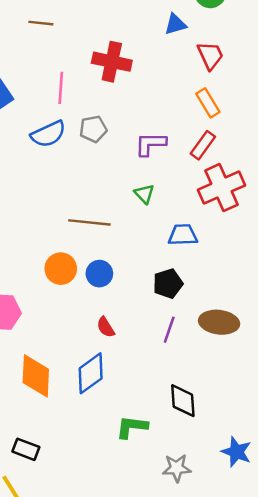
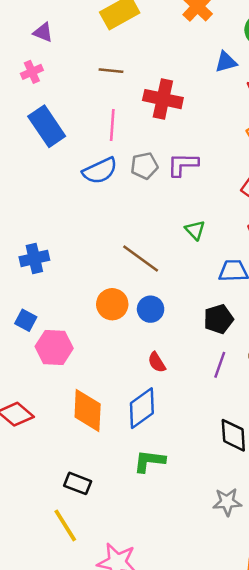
brown line: (41, 23) -> (111, 71), moved
purple L-shape: (150, 144) -> (183, 165), moved
brown line: (89, 222) -> (141, 258), turned 30
green L-shape: (132, 427) -> (149, 461), moved

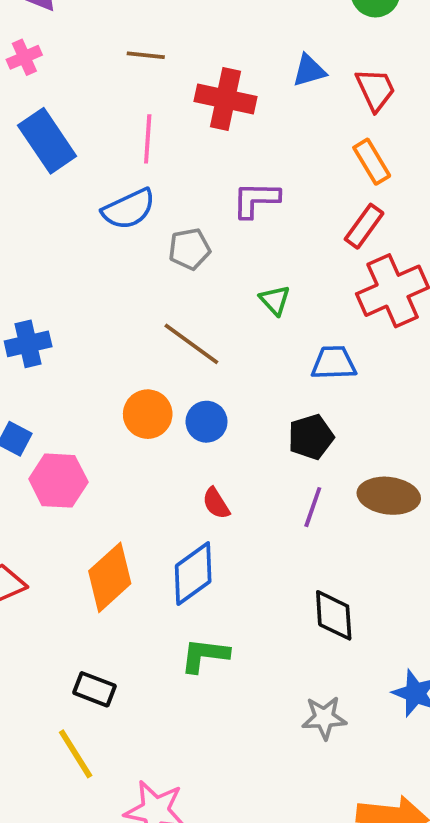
blue triangle: (226, 62) -> (309, 71), moved
gray pentagon: (144, 166) -> (189, 249), moved
orange diamond: (88, 410) -> (110, 577), turned 45

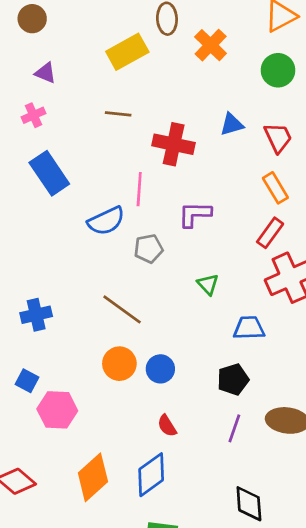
pink line: (148, 139) -> (139, 189), moved
brown line: (191, 344) -> (122, 309), moved

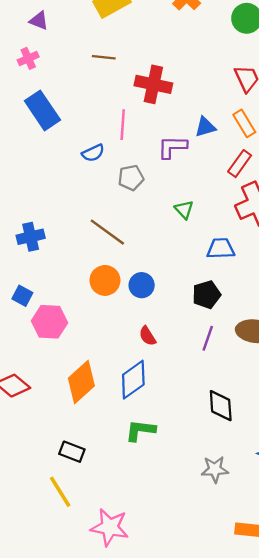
blue triangle: (232, 124) -> (205, 127), moved
blue semicircle: (106, 221) -> (93, 153), size x0.7

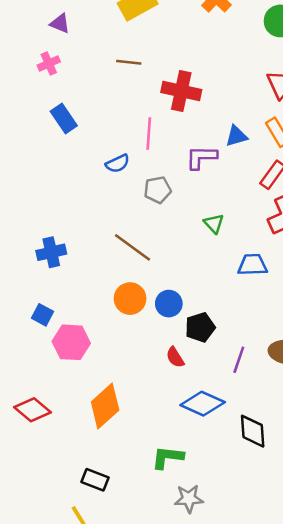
blue rectangle: (42, 110) -> (64, 119), size x0.7
black pentagon: (207, 295) -> (200, 327), moved
blue diamond: (133, 380) -> (203, 404), moved, turned 60
gray star: (215, 469) -> (189, 499), moved

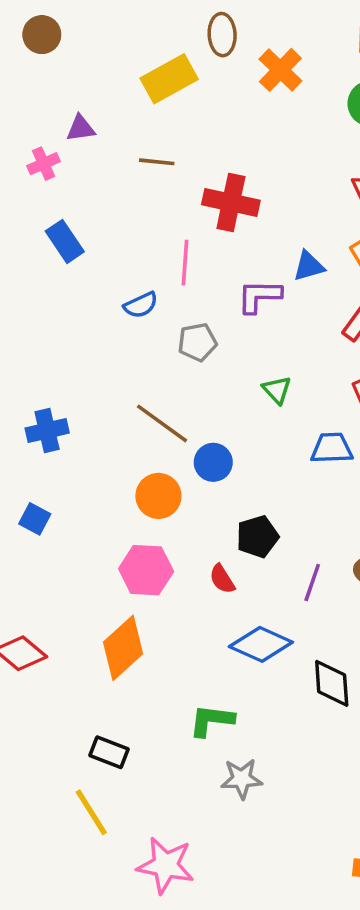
purple triangle: (60, 23) -> (81, 128), moved, turned -30
blue circle: (169, 304) -> (213, 462), moved
pink hexagon: (71, 342) -> (146, 570), moved

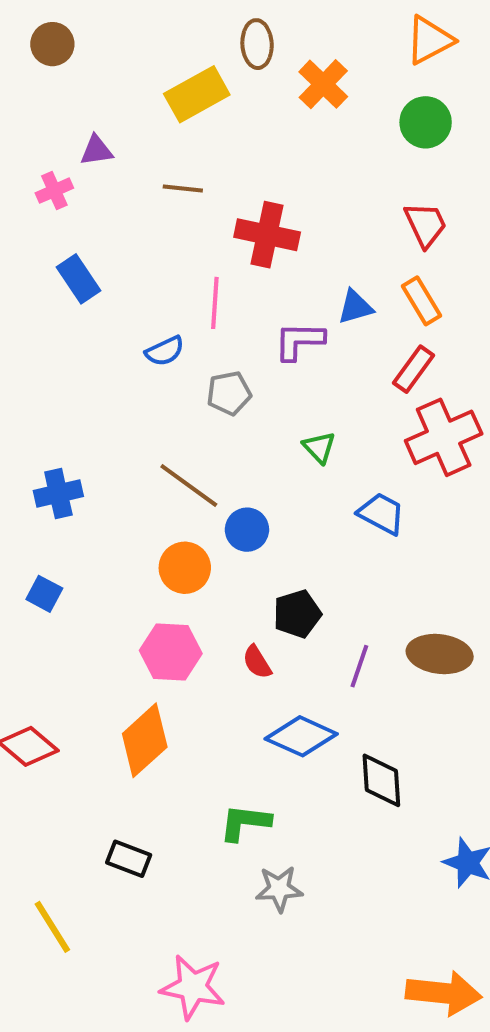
blue trapezoid: (332, 448) -> (381, 514), turned 30
yellow line: (91, 812) -> (52, 927), moved

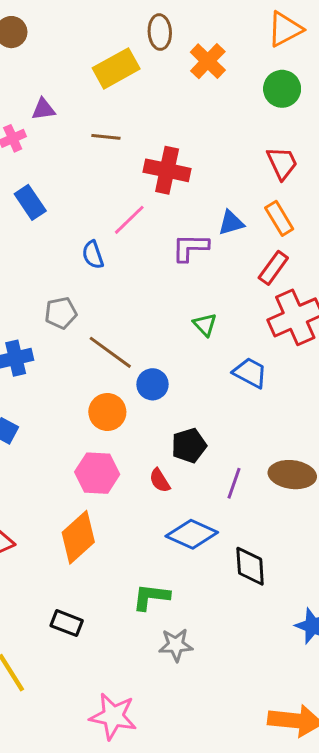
pink line: (215, 303) -> (129, 220), turned 42
blue semicircle: (165, 351) -> (93, 255), turned 96
gray pentagon: (229, 393) -> (61, 313), moved

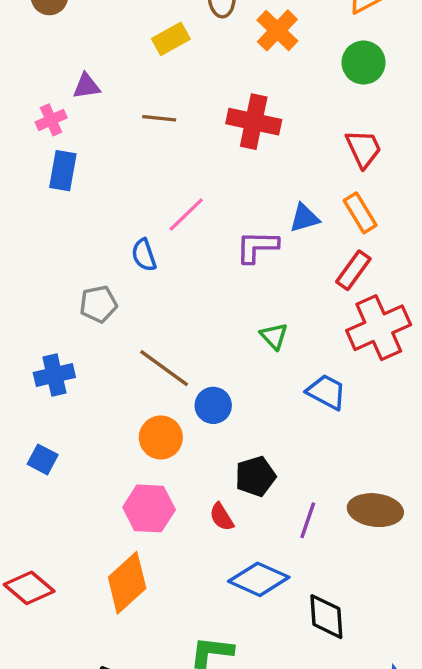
yellow rectangle: (116, 68) -> (171, 39), size x0.7
red cross: (167, 170) -> (254, 122), moved
blue rectangle: (30, 202) -> (63, 171), moved, turned 44
gray pentagon: (61, 313) -> (98, 304), moved

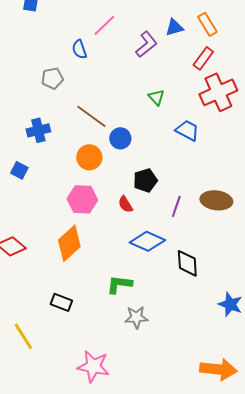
purple L-shape: (257, 247) -> (146, 44), turned 140
blue cross: (54, 375) -> (38, 130), moved

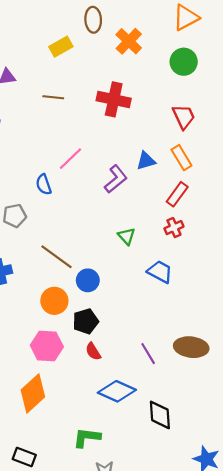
red cross: (218, 92) -> (174, 228), moved, size x0.5
black pentagon: (145, 180) -> (86, 321), moved
purple line: (176, 206) -> (148, 354), turned -50

